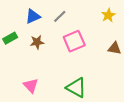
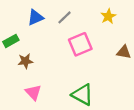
yellow star: (108, 15) -> (108, 16), moved
brown star: (37, 42) -> (25, 61), moved

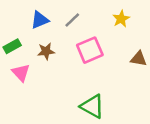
brown star: (25, 61) -> (46, 51), moved
pink triangle: (33, 92) -> (21, 73), moved

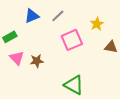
yellow star: (121, 19) -> (97, 24), moved
brown star: (46, 51) -> (37, 61), moved

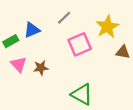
blue triangle: (32, 16) -> (32, 30), moved
yellow star: (97, 24) -> (107, 27), size x1.5

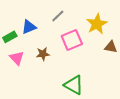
brown star: (41, 68) -> (43, 54), moved

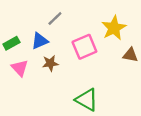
gray line: (58, 16) -> (55, 18), moved
blue triangle: (29, 27) -> (40, 41), moved

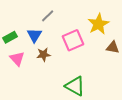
blue triangle: (40, 41) -> (34, 35), turned -35

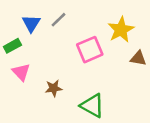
blue triangle: (34, 35) -> (31, 23), moved
brown star: (44, 55) -> (54, 88), moved

